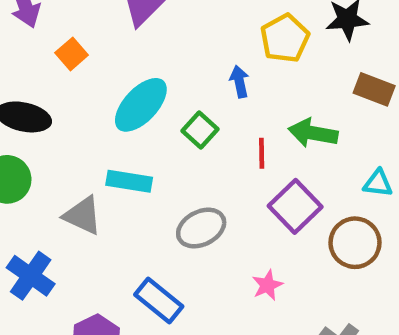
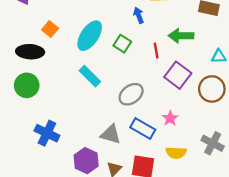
orange square: (72, 54) -> (50, 29), moved
cyan rectangle: (129, 181) -> (90, 76), turned 45
gray triangle: (83, 215) -> (111, 134), moved
blue rectangle: (159, 301) -> (143, 129), moved

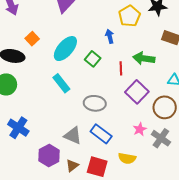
gray ellipse: (131, 94) -> (95, 103), turned 35
pink star: (170, 118) -> (140, 129), moved
gray cross: (213, 143) -> (161, 138), moved

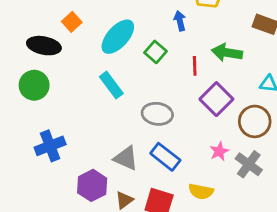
blue cross: (18, 128) -> (50, 146), turned 35

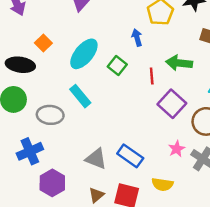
gray ellipse: (157, 114) -> (50, 115), moved
purple hexagon: (92, 185) -> (52, 183), moved

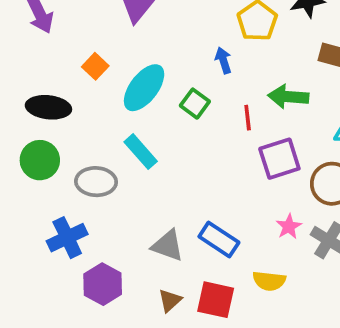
orange square: (43, 43) -> (95, 66), moved
purple square: (172, 104) -> (279, 159), turned 32

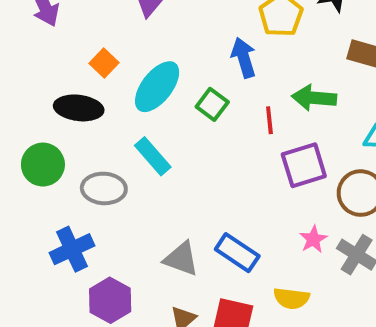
blue arrow: (223, 60) -> (244, 58), size x1.4
black ellipse: (48, 107) -> (79, 108), moved

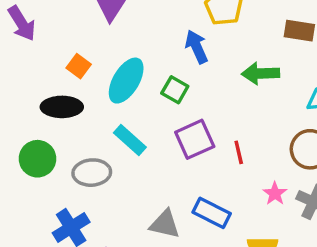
red line: (269, 120) -> (239, 152), moved
purple square: (304, 165) -> (195, 139), moved

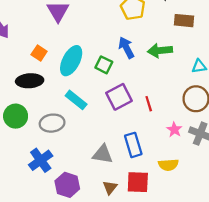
blue arrow: (197, 47) -> (126, 48), moved
blue rectangle: (212, 213) -> (133, 145), turned 50

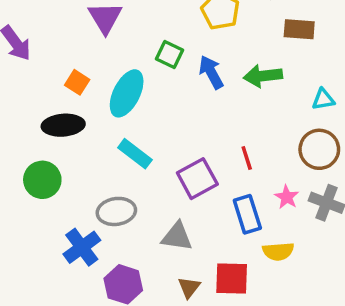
green square: (104, 65) -> (169, 55), moved
purple square: (119, 97) -> (197, 179), moved
gray ellipse: (52, 123) -> (116, 211), moved
blue rectangle: (133, 145) -> (247, 214), moved

